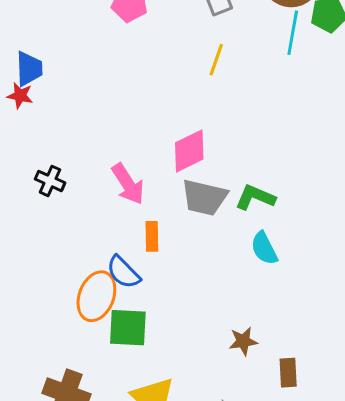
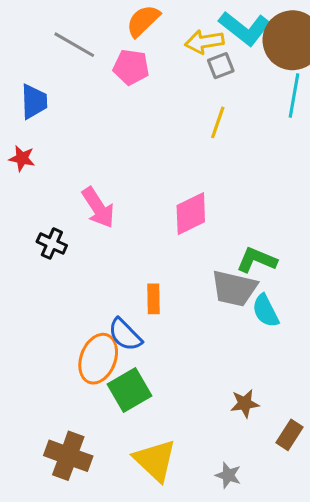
blue trapezoid: (29, 69) -> (34, 102), moved
pink arrow: (128, 184) -> (98, 208), moved
gray trapezoid: (204, 197) -> (234, 288), moved
green square: (128, 328) -> (130, 390), turned -33
brown rectangle: (288, 373) -> (290, 435), turned 36

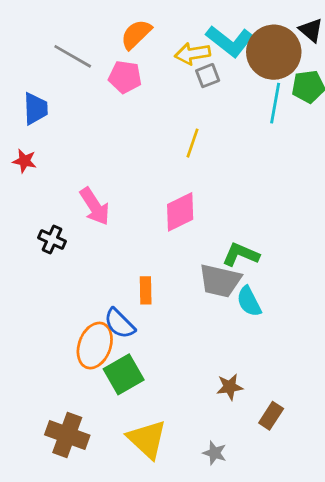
yellow line: (218, 122) -> (193, 143), moved

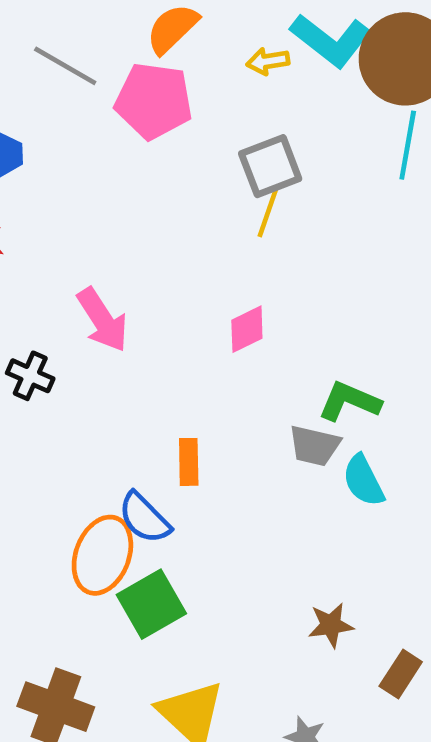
yellow arrow: (193, 54) -> (268, 61), size x0.7
gray square: (208, 76) -> (270, 166), moved, size x1.5
pink pentagon: (125, 77) -> (154, 101), size x1.4
pink diamond: (180, 212) -> (247, 329), size x0.7
gray trapezoid: (220, 281) -> (314, 446), size x0.7

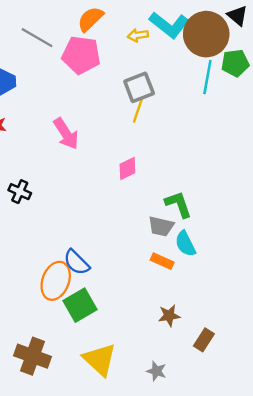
pink arrow: (102, 320) -> (66, 134), moved
green L-shape: (349, 401) -> (178, 204), turned 48
orange rectangle: (189, 462) -> (162, 261), moved, turned -65

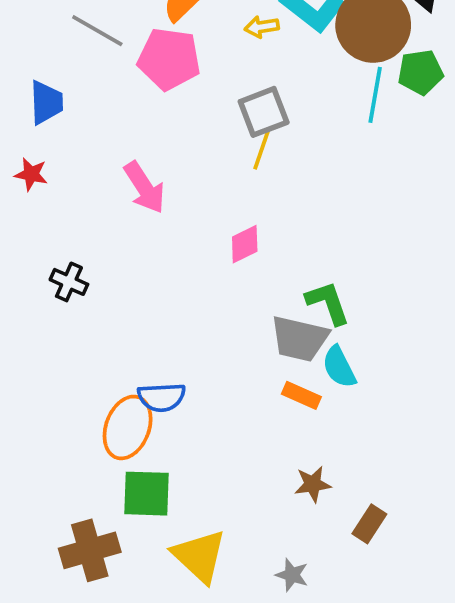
gray trapezoid: (161, 226) -> (299, 339), size x1.4
blue semicircle: (77, 262) -> (162, 397), turned -48
green square: (80, 305) -> (146, 494), moved, turned 32
brown cross: (32, 356) -> (90, 550), turned -36

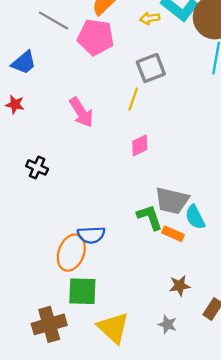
blue trapezoid: (46, 102) -> (24, 63), turned 52
yellow line: (262, 150) -> (133, 99), moved
green L-shape: (328, 303) -> (150, 217), moved
gray star: (292, 575) -> (167, 324), moved

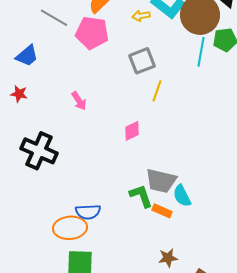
yellow line: (133, 99) -> (157, 91), moved
pink arrow: (81, 112) -> (79, 101), size x0.7
black cross: (37, 167) -> (39, 151), size x1.8
orange ellipse: (71, 253) -> (70, 228), turned 64

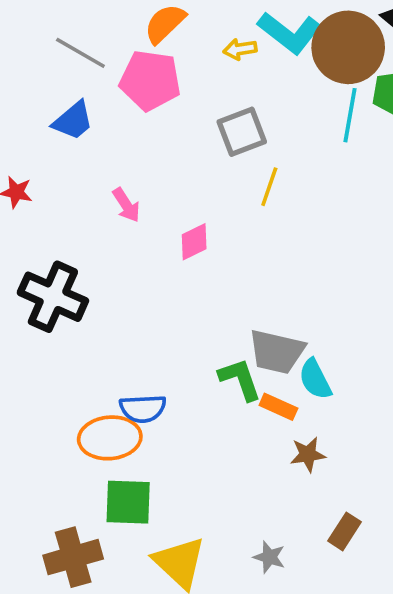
blue trapezoid: (27, 56) -> (73, 121), moved
pink diamond: (132, 131) -> (194, 242), moved
brown star: (168, 258) -> (308, 454), moved

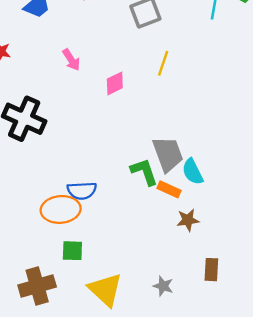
yellow line: (269, 187) -> (163, 63), moved
gray trapezoid: (277, 352) -> (168, 154), turned -123
green square: (128, 502) -> (72, 251), size x0.7
brown rectangle: (344, 531) -> (211, 270), turned -30

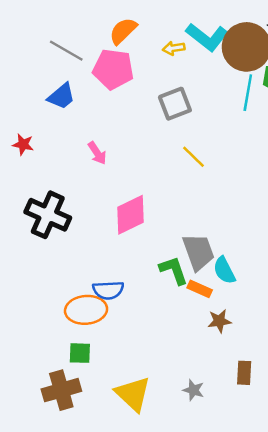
yellow line: (163, 63) -> (193, 157), turned -65
pink diamond: (115, 83) -> (130, 215), moved, size x1.6
green square: (72, 251) -> (80, 353), moved

